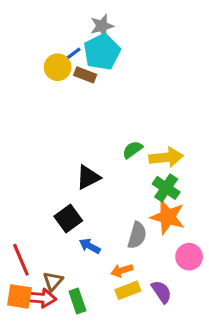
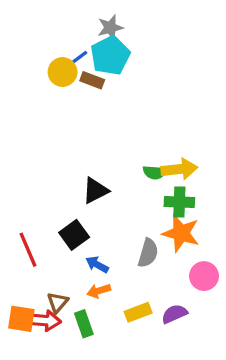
green semicircle: (132, 150) -> (155, 172), moved, turned -140
green cross: (166, 188) -> (179, 202), turned -32
red line: (21, 260) -> (28, 250), moved
orange arrow: (122, 270) -> (99, 291), moved
purple semicircle: (162, 292) -> (174, 314), turned -80

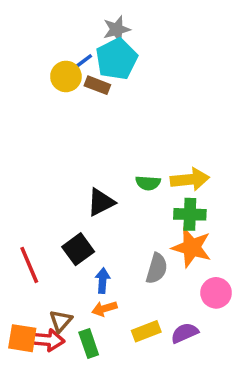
green semicircle: (155, 172) -> (148, 183), moved
blue arrow: (97, 265) -> (103, 281), turned 65

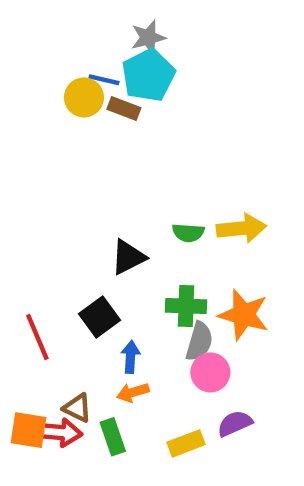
blue line: (82, 63) -> (104, 80), turned 50
green cross: (190, 214) -> (186, 306), moved
pink circle: (216, 293) -> (210, 372), moved
brown triangle: (61, 321) -> (77, 408), turned -45
yellow rectangle: (146, 331) -> (186, 443), moved

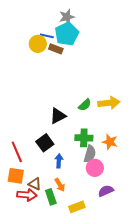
green semicircle: (188, 233) -> (85, 105), turned -48
orange star: (244, 315) -> (110, 142), size x0.7
orange arrow: (133, 392) -> (60, 185), moved, turned -104
orange square: (29, 430) -> (16, 176), moved
yellow rectangle: (186, 443) -> (77, 207), moved

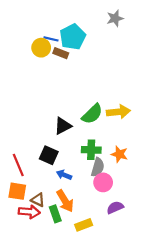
gray star: (67, 17) -> (115, 18), moved
green semicircle: (85, 105) -> (92, 114), size x1.5
black square: (45, 143) -> (49, 155), turned -30
blue arrow: (59, 161) -> (64, 175), turned -72
orange arrow: (60, 185) -> (65, 201), size x1.5

